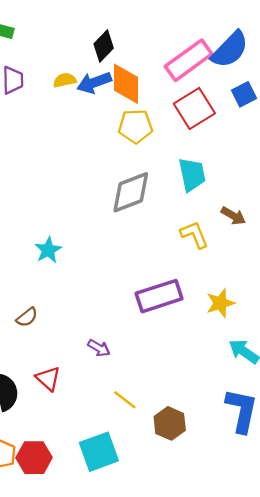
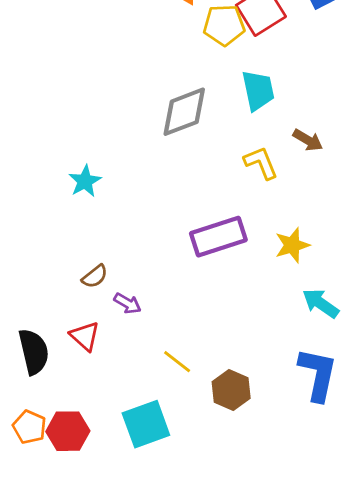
yellow pentagon: (135, 126) -> (224, 25), moved
brown semicircle: (27, 317) -> (95, 276), moved
purple arrow: (99, 348) -> (127, 303), moved

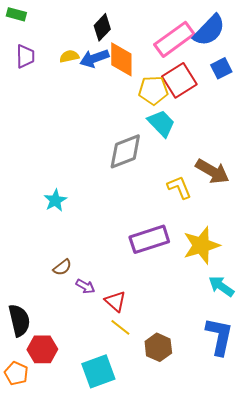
cyan trapezoid: (258, 90) -> (161, 123), moved, turned -32
brown arrow: (308, 140) -> (212, 171), size x1.6
yellow star: (292, 245) -> (201, 245), size x1.5
red triangle: (85, 336) -> (115, 301), moved
red hexagon: (68, 431) -> (42, 349), moved

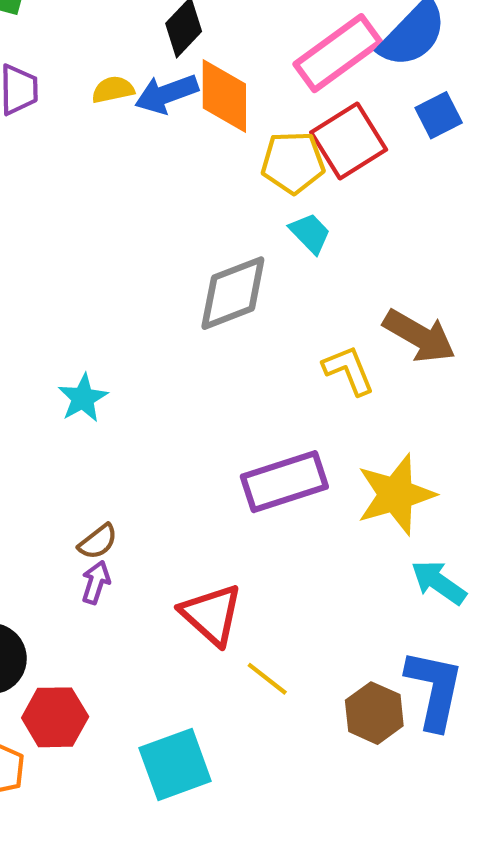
cyan trapezoid: (161, 123) -> (310, 233), size x0.7
purple arrow: (85, 286) -> (96, 582), moved, turned -102
red triangle: (115, 301) -> (211, 614), size x1.4
yellow line: (120, 327) -> (267, 679), moved
brown hexagon: (158, 347) -> (374, 713), moved

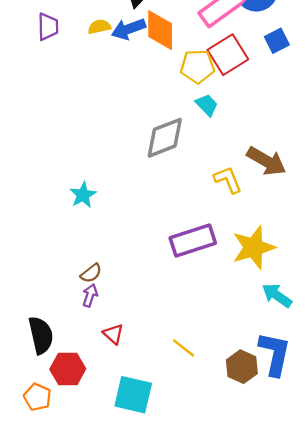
red triangle: (211, 614) -> (113, 334), moved, size x0.6
cyan square: (175, 764) -> (133, 395), turned 33

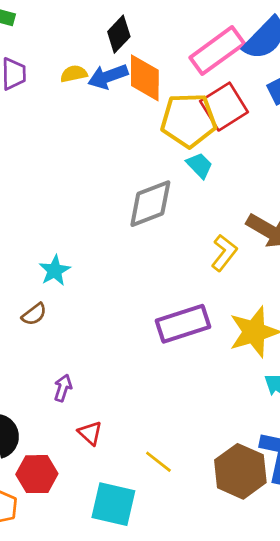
yellow pentagon: (197, 66) -> (189, 120), size x1.4
yellow L-shape: (228, 180) -> (224, 253), turned 60
brown semicircle: (91, 273) -> (34, 314), moved
yellow line: (183, 348) -> (158, 462), moved
brown hexagon: (242, 367) -> (240, 471), size x1.4

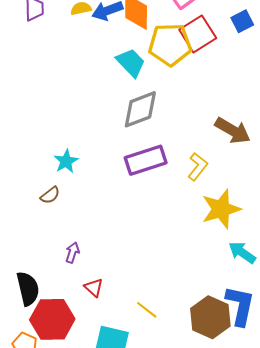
cyan trapezoid: (199, 165) -> (131, 63), moved, size x1.4
yellow L-shape: (224, 253) -> (198, 167), moved
purple rectangle: (183, 324) -> (146, 160), moved
red hexagon: (37, 474) -> (52, 319), size x1.4

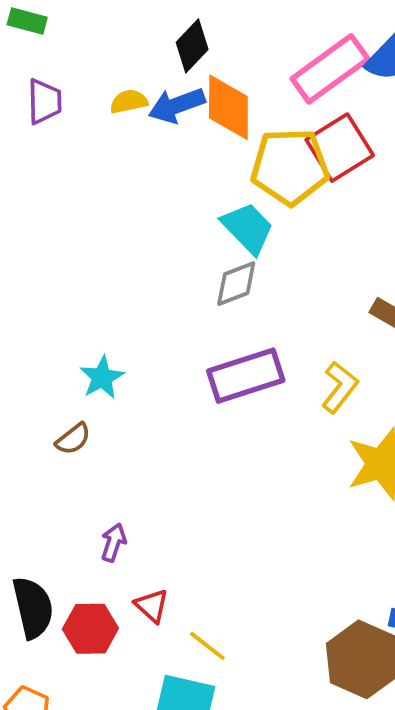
cyan trapezoid: (131, 63) -> (248, 228), moved
gray diamond: (140, 109) -> (236, 284), size x0.7
yellow line: (147, 310) -> (207, 646), moved
red hexagon: (52, 319) -> (90, 629), moved, size x0.7

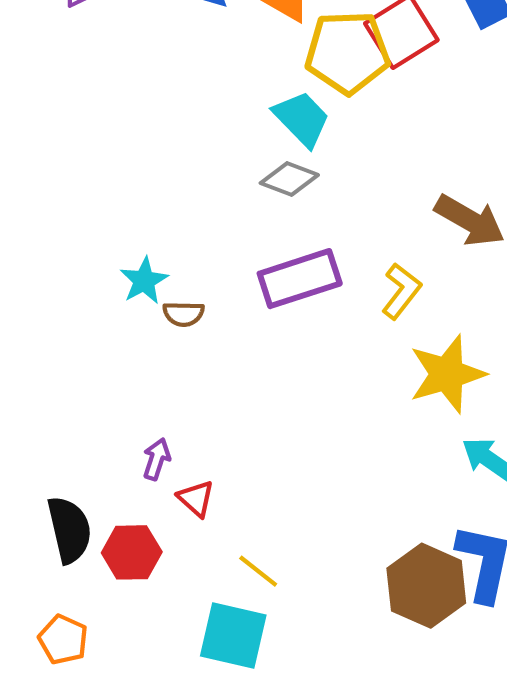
gray diamond: (236, 284) -> (289, 179), turned 42
brown semicircle: (73, 439) -> (184, 314), moved, turned 39
red triangle: (152, 606) -> (196, 499), moved

